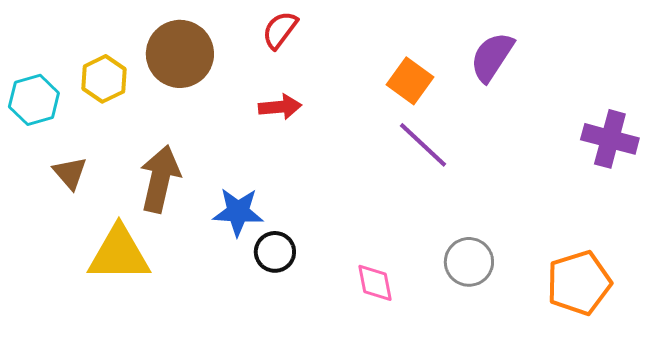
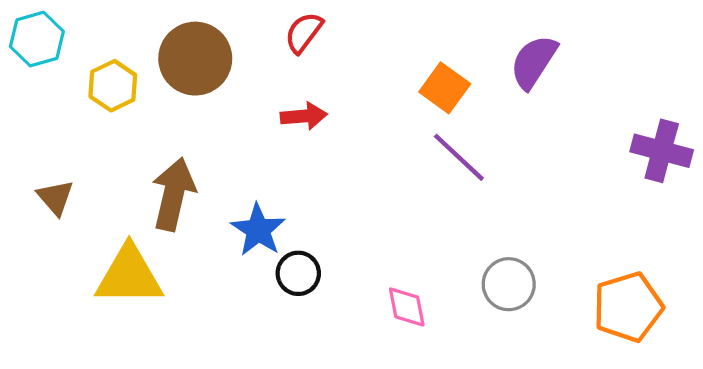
cyan hexagon: (34, 100) -> (37, 39), moved
brown triangle: (70, 173) -> (55, 197), moved
blue star: (238, 212) -> (258, 230), turned 30

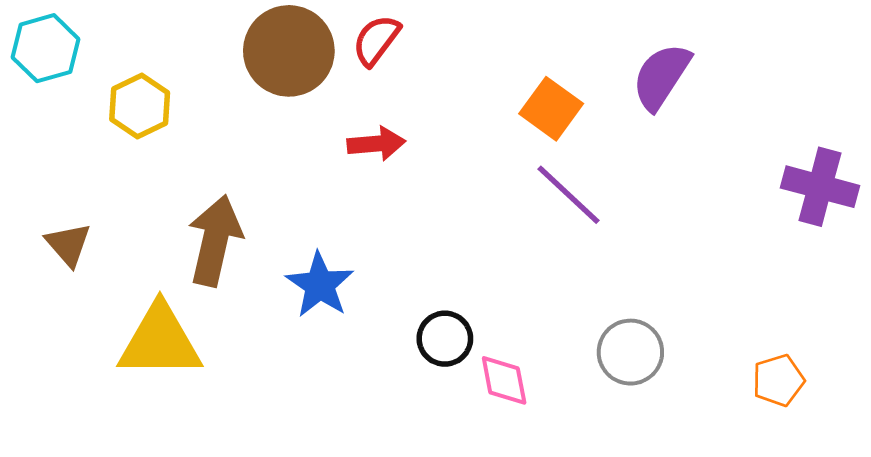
brown circle: (195, 59) -> (289, 51), moved
black circle: (298, 273) -> (445, 339), moved
orange pentagon: (628, 307) -> (778, 380), size x0.6

